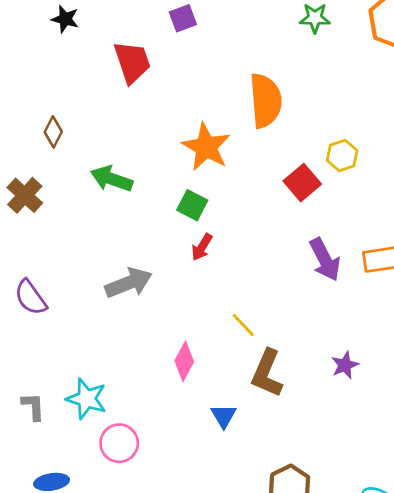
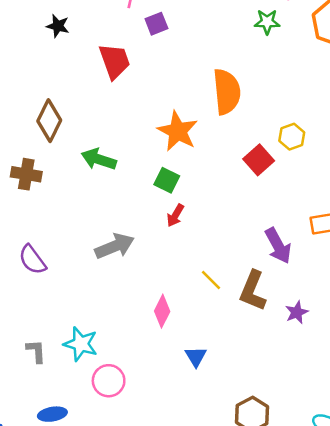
brown diamond: (53, 132) -> (49, 121), size x1.6
brown cross: (25, 195) -> (26, 174), turned -32
purple arrow: (325, 260) -> (278, 246), moved
brown L-shape: (267, 373) -> (253, 291), moved

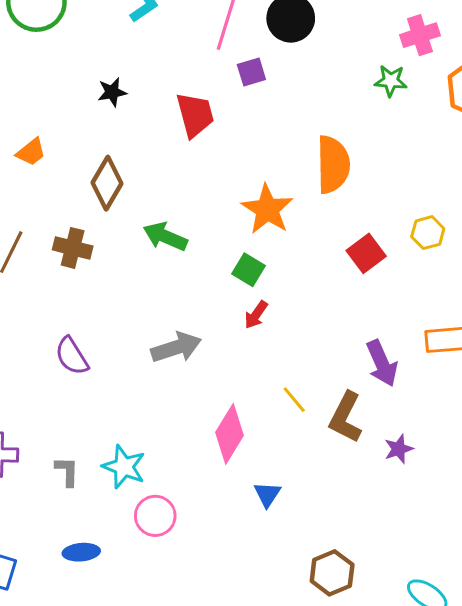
black star: (58, 26) -> (112, 92), moved, turned -30
yellow hexagon: (292, 137) -> (428, 233), moved
pink diamond: (162, 311) -> (230, 434), size x1.4

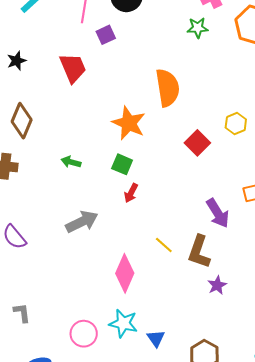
green arrow: (165, 237) -> (71, 162), moved, size x0.7
purple star: (399, 449) -> (217, 285), moved
cyan star: (124, 467) -> (123, 323), moved
blue triangle: (267, 494) -> (156, 338), moved

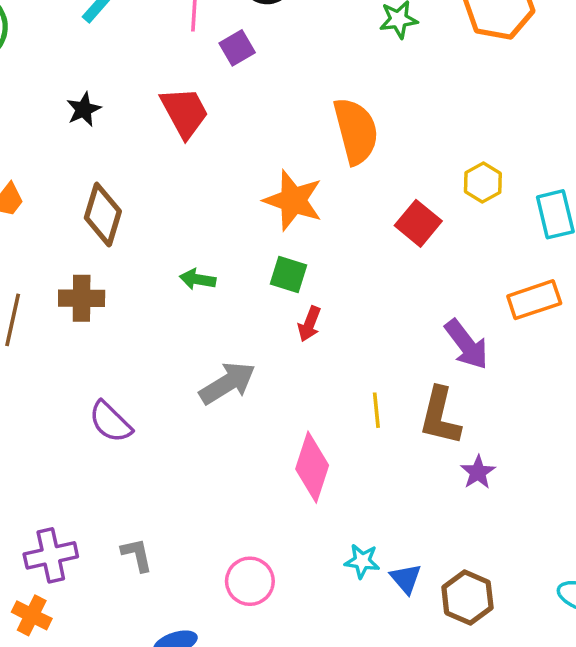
yellow line: (164, 245) -> (376, 410), turned 48
cyan star: (123, 323) -> (362, 561), moved, size x0.7
blue triangle: (156, 338) -> (406, 579), moved

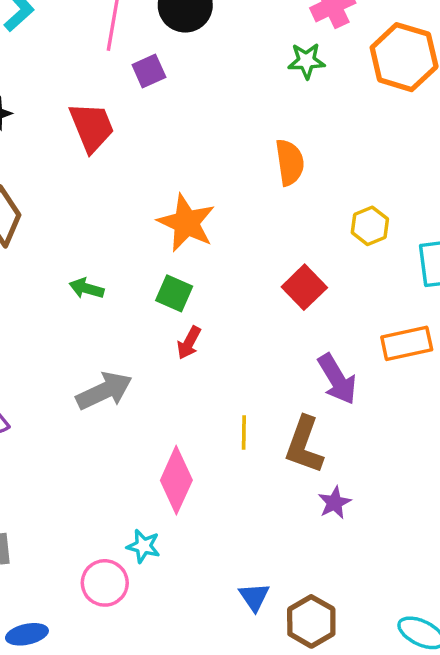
orange semicircle: (356, 131) -> (290, 162), moved, size x0.7
red square: (418, 223) -> (304, 287), moved
cyan star: (362, 561) -> (143, 546), moved

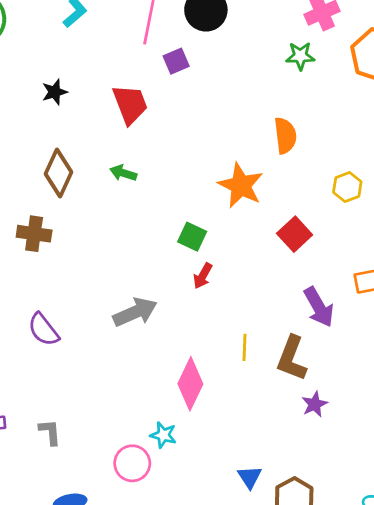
orange star: (186, 223) -> (241, 185), moved
green arrow: (87, 288) -> (123, 173), moved

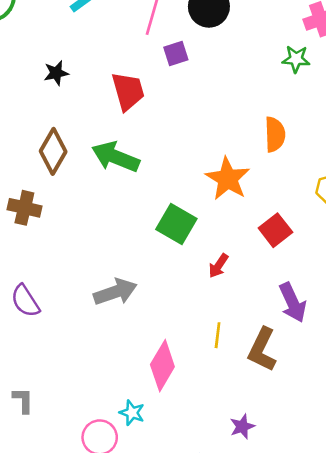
green arrow: (123, 173) -> (116, 157), size x1.8
green square: (192, 237) -> (176, 224), size x1.4
red arrow: (203, 276) -> (219, 266), moved
purple star: (315, 404) -> (242, 426), moved

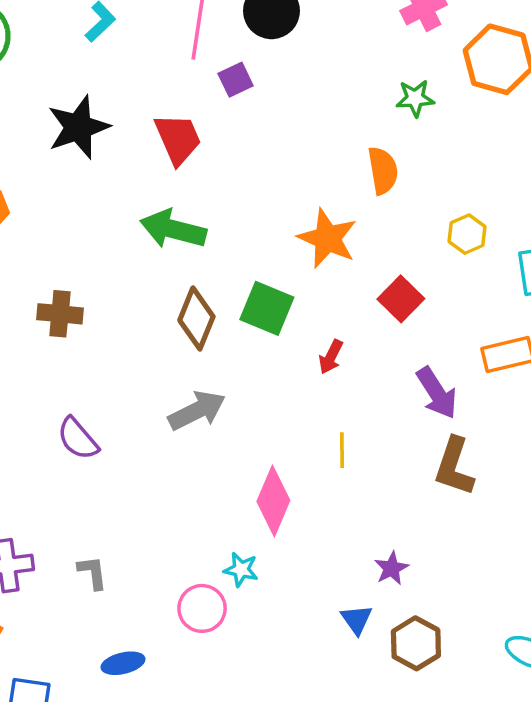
green star: (296, 59) -> (415, 98), moved
black star: (56, 73) -> (78, 127), size x1.8
brown diamond: (53, 151) -> (196, 318), moved
brown L-shape: (262, 350) -> (454, 466), moved

